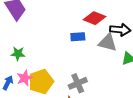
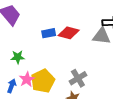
red diamond: (95, 18) -> (69, 33), moved
blue rectangle: (78, 37) -> (49, 33), moved

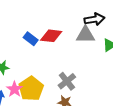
blue rectangle: (49, 33) -> (31, 39), turned 56

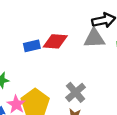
blue rectangle: (31, 39) -> (32, 46), turned -48

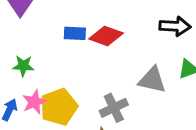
gray triangle: (94, 38) -> (152, 80), moved

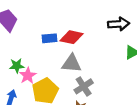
gray triangle: (152, 80) -> (71, 63), moved
pink star: (34, 102) -> (28, 76), moved

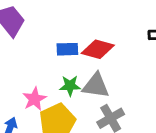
green star: (17, 66) -> (70, 86), moved

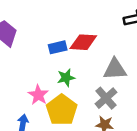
gray triangle: (96, 86) -> (115, 69), moved

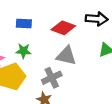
red diamond: (83, 42) -> (63, 28), moved

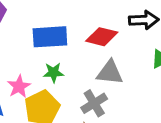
blue rectangle: (24, 23) -> (50, 37), size x1.6

